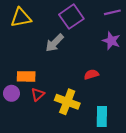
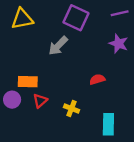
purple square: (71, 17) -> (76, 18), turned -30
yellow cross: (67, 102) -> (71, 109), size x0.6

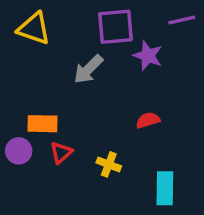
purple square: (76, 18) -> (116, 27), turned -30
yellow triangle: (22, 19) -> (34, 28), turned 30
purple star: (119, 44) -> (148, 56), moved

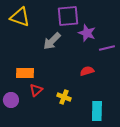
purple line: (182, 20) -> (107, 48), moved
purple circle: (19, 151) -> (11, 100), moved

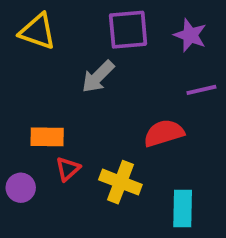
purple star: (87, 33) -> (190, 35), moved
red semicircle: (87, 71) -> (164, 133), size x1.5
yellow cross: (64, 97) -> (120, 182), size x1.5

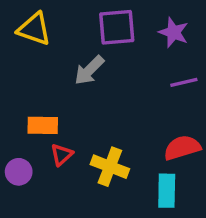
red semicircle: (164, 133) -> (182, 148), moved

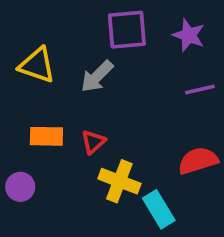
yellow triangle: (34, 29) -> (37, 65), moved
red triangle: (62, 155) -> (93, 142), moved
cyan rectangle: (167, 191) -> (159, 209), moved, turned -32

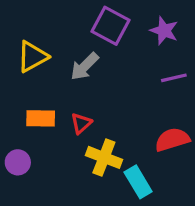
purple square: (127, 30) -> (110, 26), turned 33
yellow triangle: (37, 65) -> (32, 57), turned -48

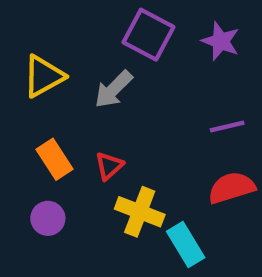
purple line: (174, 78) -> (227, 126), moved
orange rectangle: (41, 118) -> (54, 159), turned 56
purple circle: (18, 162) -> (48, 218), moved

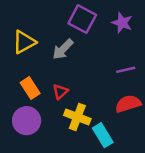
purple circle: (48, 218) -> (27, 121), size x1.5

